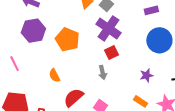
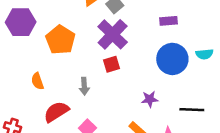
gray arrow: (102, 72) -> (84, 86), moved

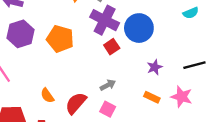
blue circle: (172, 59) -> (139, 28), moved
orange semicircle: (37, 81) -> (47, 96), moved
gray arrow: (84, 86) -> (108, 85), moved, turned -98

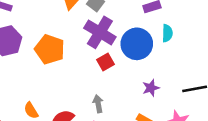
cyan semicircle: (191, 13) -> (167, 33), moved, turned -70
gray arrow: (108, 85) -> (98, 104), turned -77

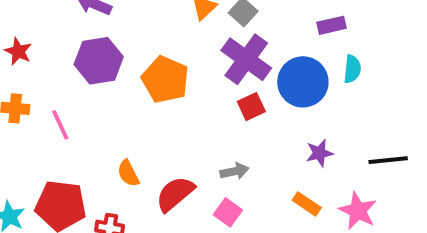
gray arrow: (98, 104) -> (234, 171), turned 84

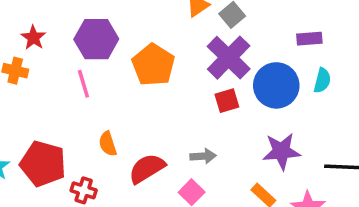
red star: (18, 51) -> (33, 38), moved
pink line: (60, 125) -> (83, 84), moved
purple star: (319, 153) -> (281, 151), size x1.5

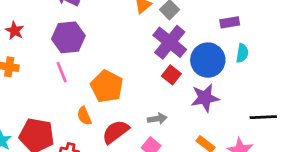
red star: (33, 38) -> (15, 31), moved
orange pentagon: (153, 65) -> (107, 86), moved
red square: (227, 101) -> (171, 75), turned -30
purple star: (281, 151) -> (205, 98), moved

